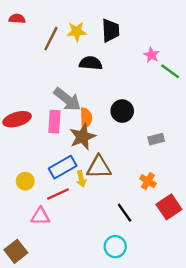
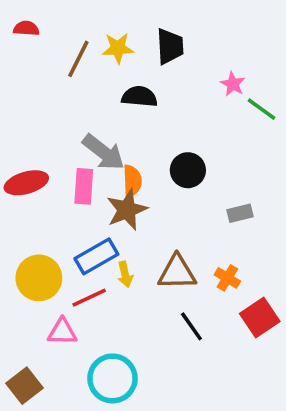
brown triangle: (99, 167) -> (177, 273), moved
yellow circle: (25, 181) -> (39, 278), size x1.6
cyan circle: (115, 247) -> (112, 378), moved, size x1.4

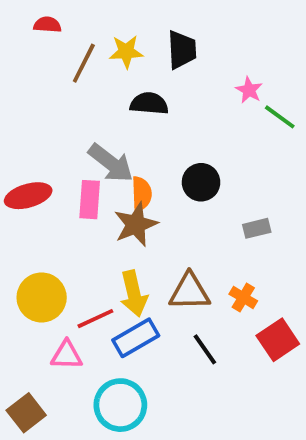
red semicircle: (26, 28) -> (47, 25), moved
blue rectangle: (96, 256) -> (136, 338), moved
yellow arrow: (125, 274) -> (134, 294), size x1.6

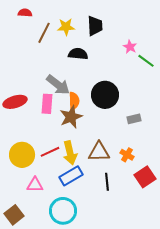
black circle: (201, 182) -> (105, 95), size x1.4
red line: (95, 319) -> (50, 152), moved
black line: (205, 349) -> (107, 182), turned 30

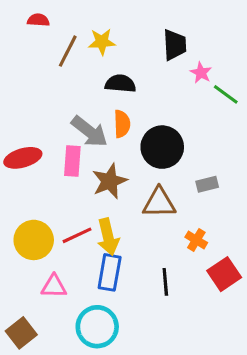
black trapezoid: (95, 26) -> (175, 45), moved
orange semicircle: (74, 101) -> (122, 124), moved
brown triangle: (99, 152) -> (159, 203), moved
blue rectangle: (71, 176) -> (110, 272), turned -50

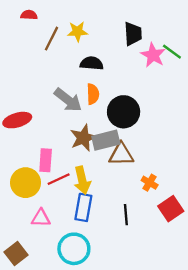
pink star: (201, 73) -> (153, 55), size x1.5
green line: (226, 94) -> (172, 52), moved
pink rectangle: (72, 161) -> (46, 160), moved
gray rectangle: (207, 184) -> (106, 140), moved, size x1.6

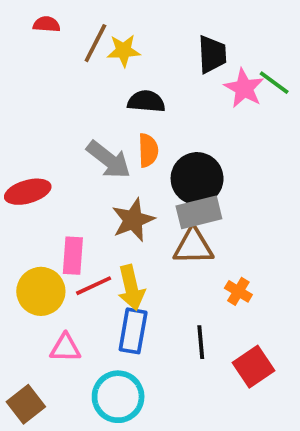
brown line: (51, 39) -> (95, 43), moved
gray rectangle: (106, 140) -> (199, 212), moved
red square: (171, 209) -> (253, 367), moved

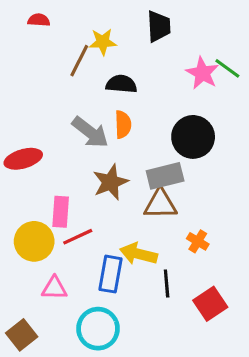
brown line: (95, 43) -> (79, 61), moved
black trapezoid: (212, 54) -> (159, 26), moved
black circle: (197, 179) -> (193, 137), moved
yellow arrow: (131, 288) -> (139, 254), moved, turned 117

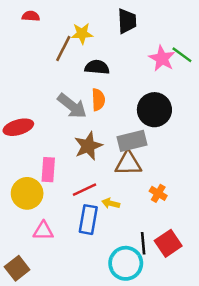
red line: (78, 237) -> (85, 190), moved
yellow arrow: (139, 254) -> (111, 203), size x0.6
black line: (167, 283) -> (143, 243), moved
cyan circle: (98, 329) -> (126, 263), moved

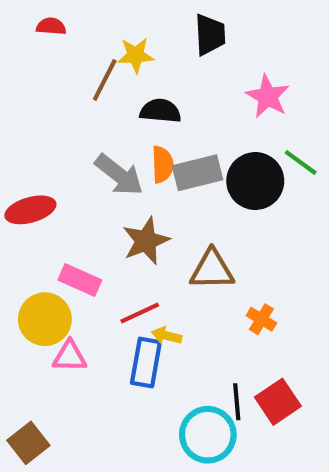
green line: (182, 55) -> (301, 162), moved
gray rectangle: (132, 141) -> (198, 173), moved
pink rectangle: (48, 170) -> (80, 280), turned -70
yellow arrow: (111, 203) -> (167, 336), moved
pink triangle: (43, 231) -> (70, 356), moved

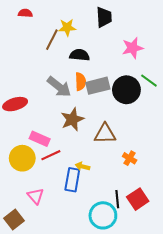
pink star: (268, 96) -> (133, 48), turned 30
red line: (140, 313) -> (51, 155), moved
pink triangle: (70, 356) -> (36, 196), moved, turned 48

